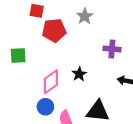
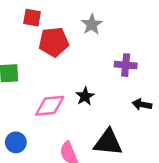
pink diamond: (51, 82) -> (50, 106), turned 30
blue circle: (45, 107) -> (16, 142), moved

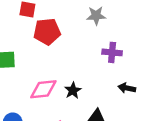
gray star: (92, 24) -> (96, 16), moved, turned 30
black star: (85, 96) -> (73, 90), moved

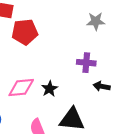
gray star: (96, 16) -> (96, 21), moved
purple cross: (112, 52) -> (86, 63), moved

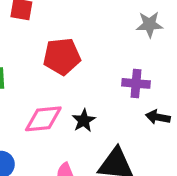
red pentagon: (25, 32) -> (62, 56), moved

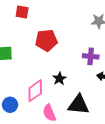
pink diamond: (43, 119) -> (35, 91), moved, turned -30

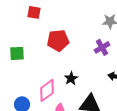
purple cross: (91, 56) -> (102, 47), moved, turned -35

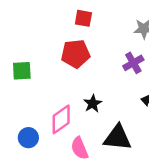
red square: (34, 12) -> (83, 18), moved

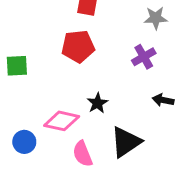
pink diamond: (61, 119) -> (62, 121), turned 48
black triangle: (118, 138) -> (126, 142), turned -40

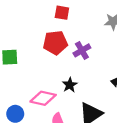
purple cross: (144, 57) -> (82, 50), moved

